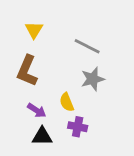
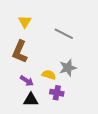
gray star: (93, 79) -> (68, 68), moved
yellow semicircle: (67, 102) -> (49, 75), turned 128

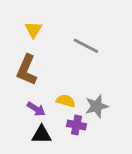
gray star: (68, 68) -> (97, 106), moved

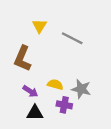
yellow triangle: (33, 30) -> (39, 26), moved
gray star: (97, 106) -> (81, 89), turned 30

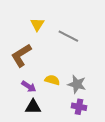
brown L-shape: (23, 59) -> (21, 55), turned 35
purple cross: (64, 105) -> (79, 107), moved

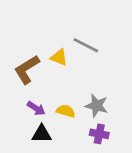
yellow triangle: (37, 24) -> (59, 57), moved, turned -40
yellow semicircle: (52, 80) -> (66, 111), moved

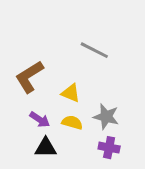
yellow triangle: (59, 57) -> (71, 93), moved

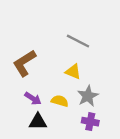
yellow triangle: (71, 93) -> (73, 72), moved
gray star: (106, 117) -> (88, 96), turned 30

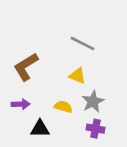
purple arrow: (33, 98) -> (21, 104), moved, turned -35

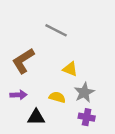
gray line: (83, 43) -> (56, 30), moved

